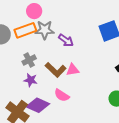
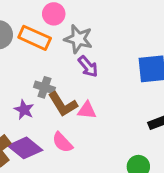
orange rectangle: (25, 30) -> (35, 38), turned 30
gray star: (45, 30) -> (78, 39), moved
gray cross: (29, 60) -> (44, 87), moved, turned 32

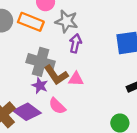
purple arrow: (88, 67) -> (75, 43), turned -126
gray cross: (44, 87) -> (41, 62), size x1.6
purple star: (24, 110) -> (40, 86), moved

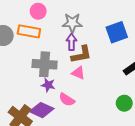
gray star: (66, 21) -> (72, 23), moved
brown L-shape: (56, 75) -> (81, 55), moved, turned -55
pink triangle: (76, 79) -> (78, 73), turned 32

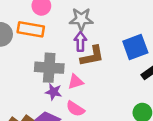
blue square: (117, 32) -> (135, 47), moved
pink triangle: (78, 73) -> (76, 82), moved, turned -40

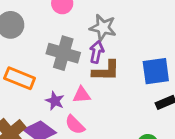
orange rectangle: (31, 29) -> (20, 78), moved
gray cross: (49, 68) -> (63, 53), moved

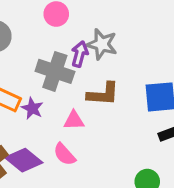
purple arrow: (97, 52) -> (80, 54), moved
purple star: (55, 101) -> (32, 108), moved

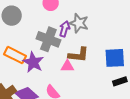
purple star: (32, 108) -> (33, 62), size x1.5
pink triangle: (74, 120) -> (67, 66), moved

